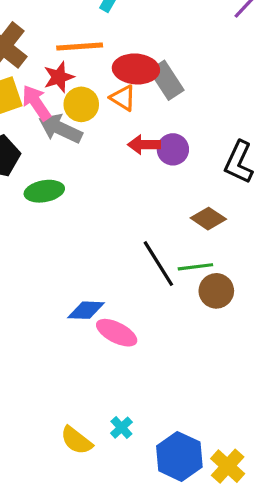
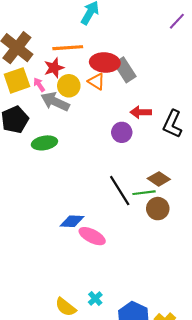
pink arrow: (36, 103) -> (39, 85), size x0.6
red arrow: (144, 145) -> (141, 112), moved
purple circle: (173, 149) -> (122, 132), moved
brown diamond: (208, 219) -> (159, 179), moved

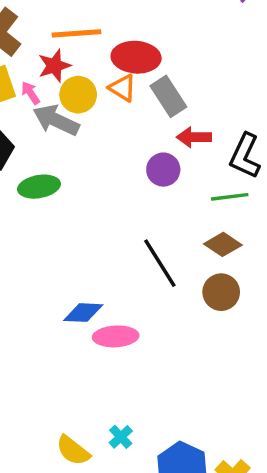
gray rectangle: (125, 70) -> (168, 96), moved
green line: (144, 193) -> (230, 197), moved
pink ellipse: (92, 236) -> (116, 336), turned -30

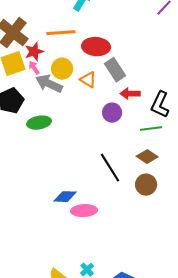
red star: (54, 66) -> (34, 52), moved
orange triangle: (122, 88) -> (88, 80), moved

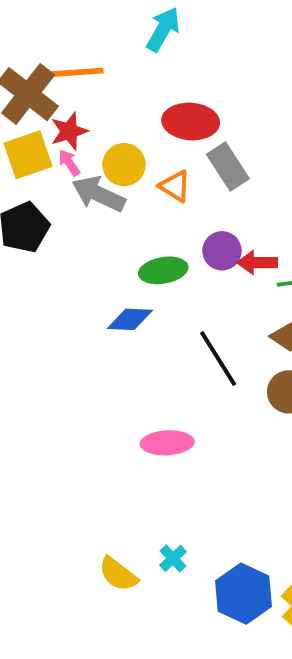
orange line: (61, 33) -> (75, 72), moved
red arrow: (130, 94) -> (257, 263), moved
green ellipse: (39, 123) -> (163, 270), moved
blue diamond: (65, 197) -> (130, 319), moved

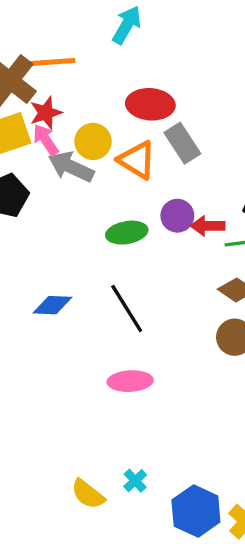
pink arrow: (69, 163) -> (46, 140), size x1.4
orange triangle: (175, 186) -> (137, 160), size x1.4
blue diamond: (130, 319) -> (52, 305), moved
black line: (218, 359) -> (127, 309), moved

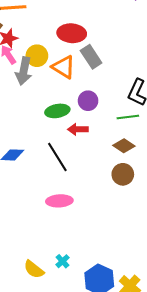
gray arrow: (71, 167) -> (24, 71), turned -104
red arrow: (208, 226) -> (78, 129), moved

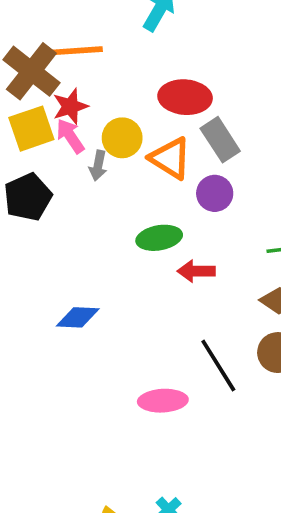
gray arrow: (24, 71) -> (98, 166), size x0.6
purple circle: (88, 101) -> (215, 193), moved
black line: (57, 157) -> (218, 365), moved

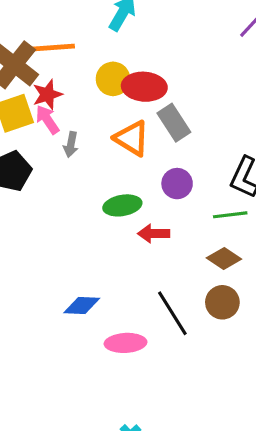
yellow circle: (122, 138) -> (113, 79), moved
purple circle: (215, 193) -> (177, 184), moved
blue diamond: (78, 317) -> (82, 305), moved

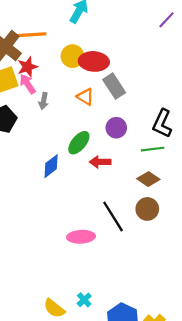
orange triangle: (132, 138) -> (85, 97), size x0.7
green ellipse: (122, 205) -> (79, 143), turned -40
blue diamond: (82, 305) -> (51, 166), moved, turned -40

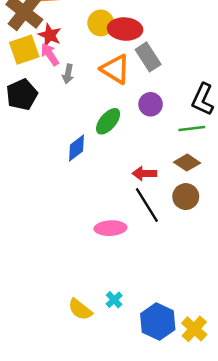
red star: (28, 67) -> (50, 35), turned -30
orange triangle: (85, 97) -> (115, 69), size x1.5
red arrow: (100, 162) -> (144, 173), moved

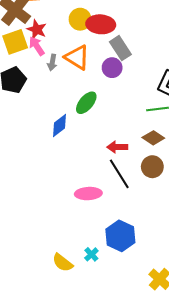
orange triangle: (115, 69) -> (77, 57), moved
purple circle: (151, 104) -> (112, 68), moved
blue hexagon: (158, 322) -> (120, 236), moved

